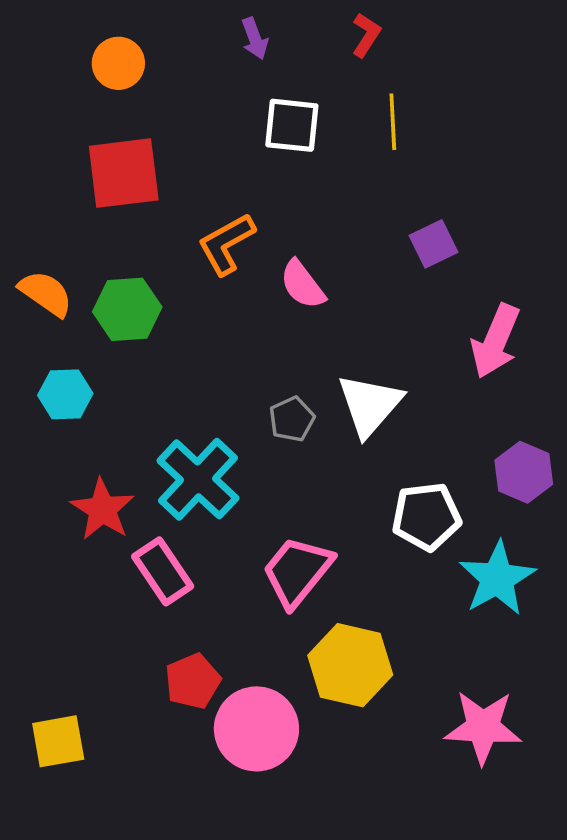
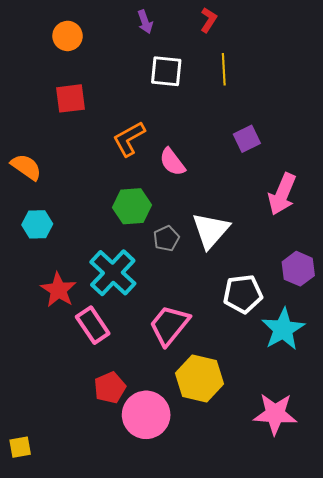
red square: (124, 173) -> (71, 98), size x0.7
green hexagon: (127, 309) -> (132, 206), moved
yellow square: (58, 741) -> (20, 447), moved, size x0.7

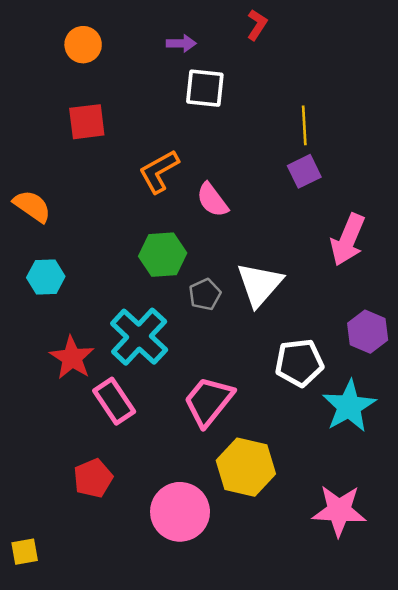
purple arrow: (145, 22) -> (181, 43), moved, turned -70
yellow line: (224, 69) -> (304, 125), moved
red pentagon: (110, 388) -> (93, 478), moved

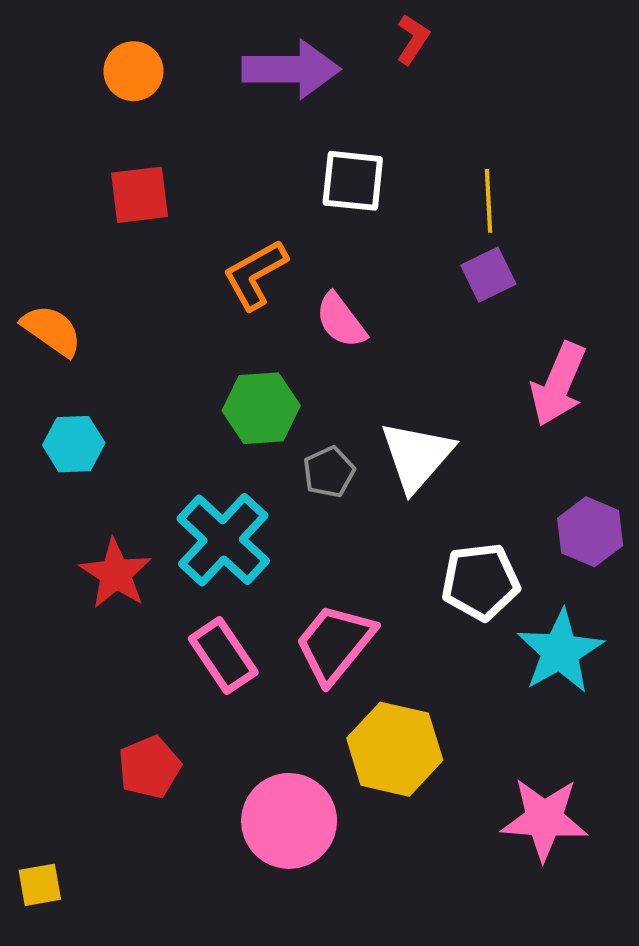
purple arrow: (181, 43) -> (291, 69), size x2.0
white square: (205, 88) -> (353, 181), moved
pink rectangle: (114, 401) -> (223, 655), moved

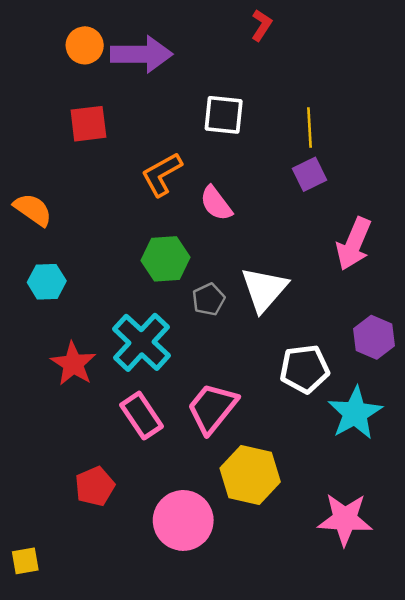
purple arrow: (291, 69) -> (141, 54), moved

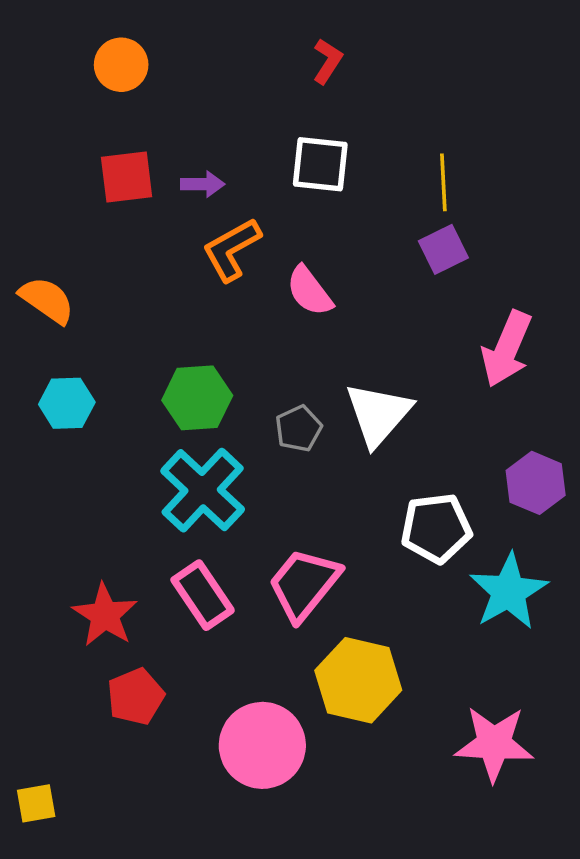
red L-shape: (262, 25) -> (328, 61), moved
purple arrow: (141, 54) -> (203, 184), moved, size x0.5
green hexagon: (166, 259) -> (197, 398), moved
red star: (73, 364) -> (105, 615), moved

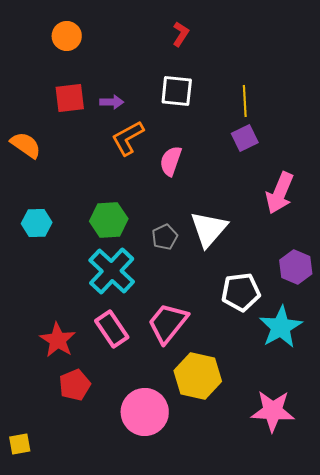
pink semicircle: (309, 291) -> (171, 161), turned 56
orange semicircle: (47, 300) -> (26, 145), moved

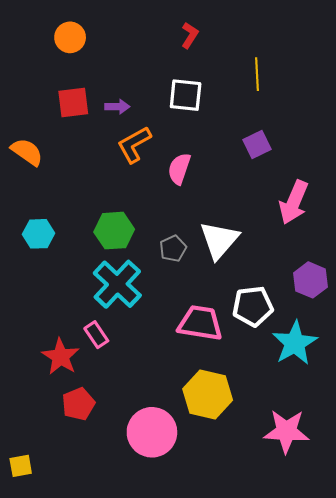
yellow line: (245, 101) -> (257, 74), moved
pink trapezoid: (168, 323) -> (200, 323), moved, turned 60
pink rectangle: (112, 329) -> (96, 335), moved, size x0.7

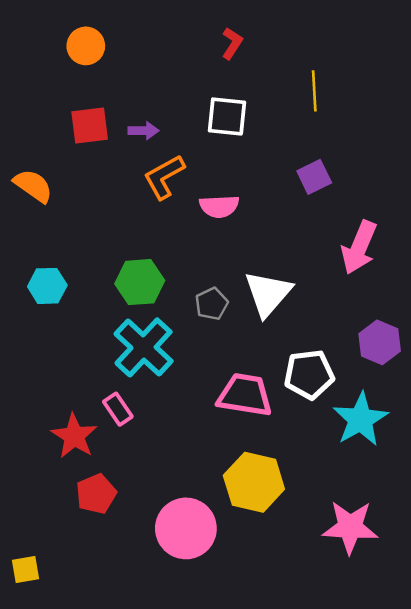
pink semicircle: (179, 169) -> (219, 206), turned -112

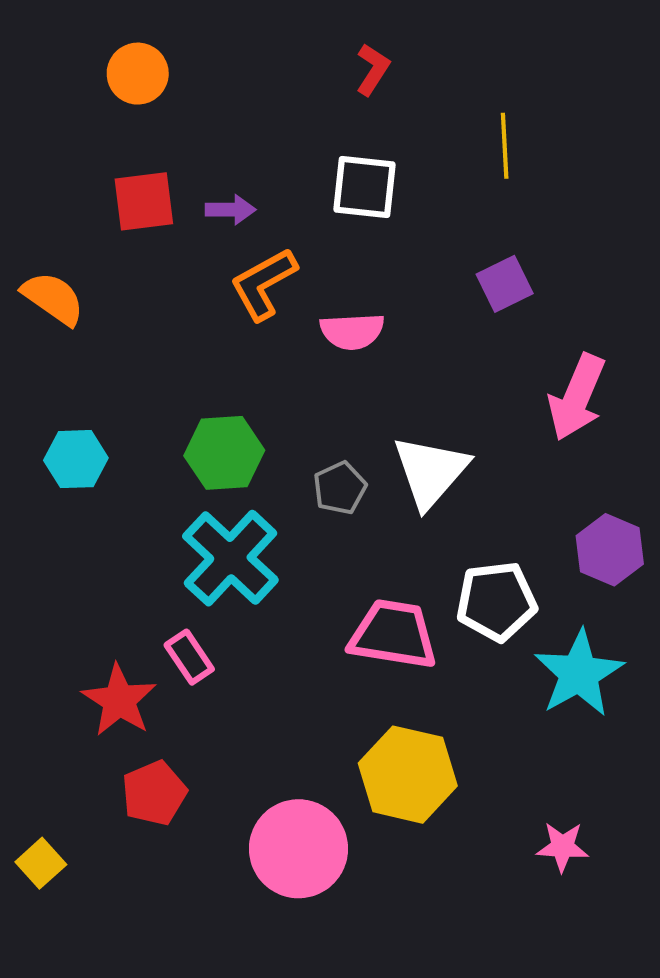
pink star: (350, 527) -> (562, 847), size x0.6
yellow square: (25, 570) -> (41, 863), moved, turned -32

